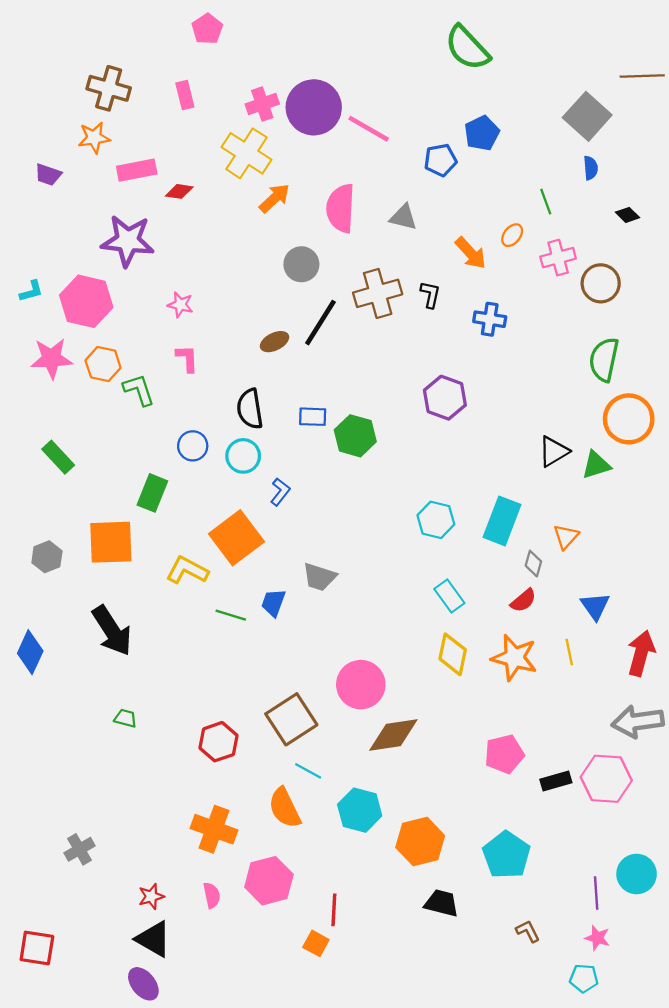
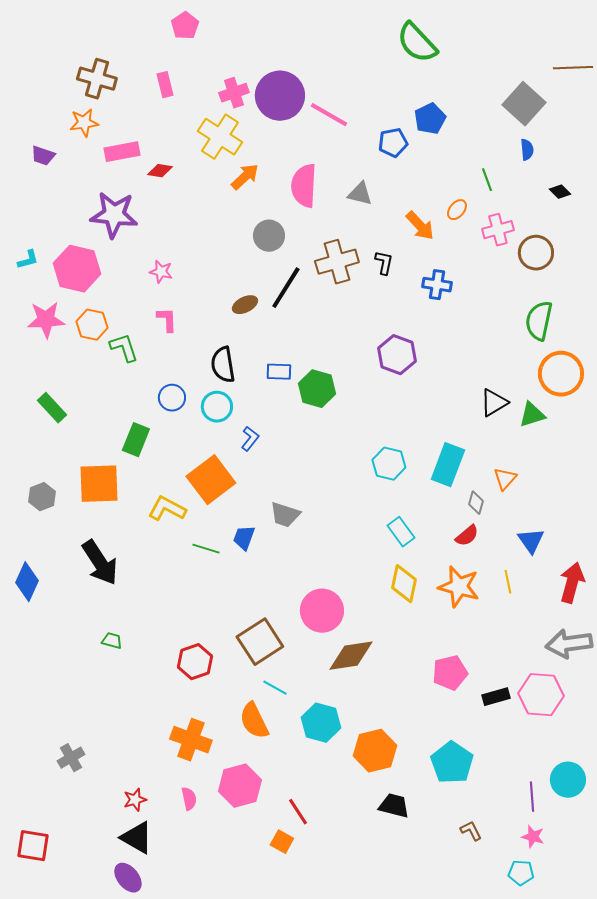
red line: (334, 910) -> (298, 812), turned -36

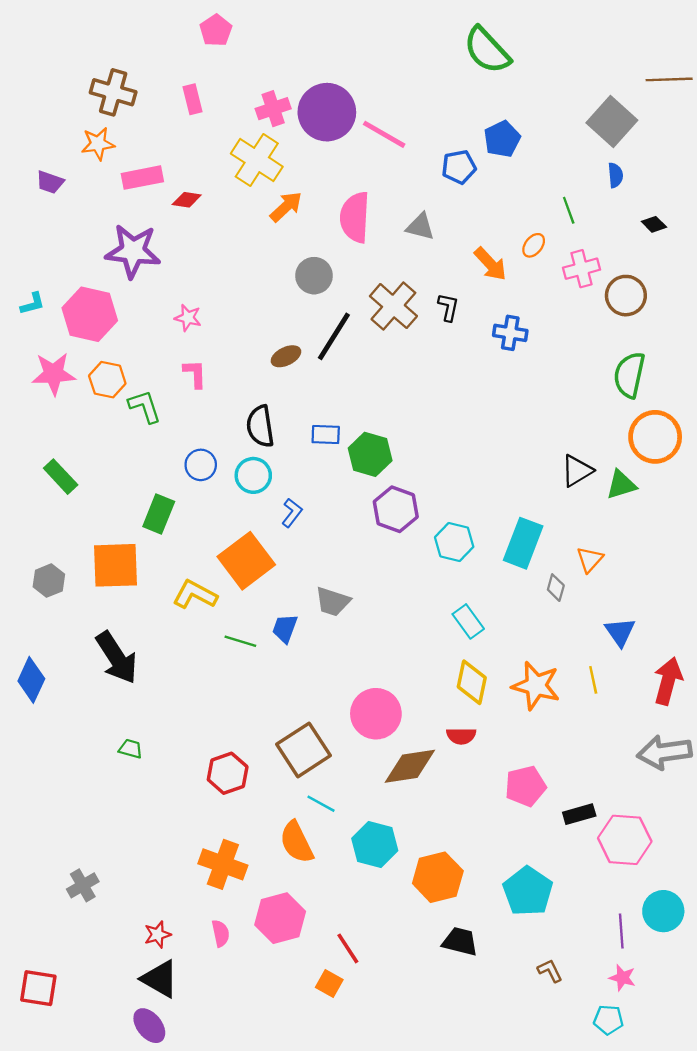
brown cross: (337, 262) -> (393, 306), turned -33
purple hexagon: (397, 355) -> (396, 509), moved
red semicircle: (467, 536) -> (461, 736), moved, turned 40
pink hexagon: (541, 695) -> (625, 840), moved

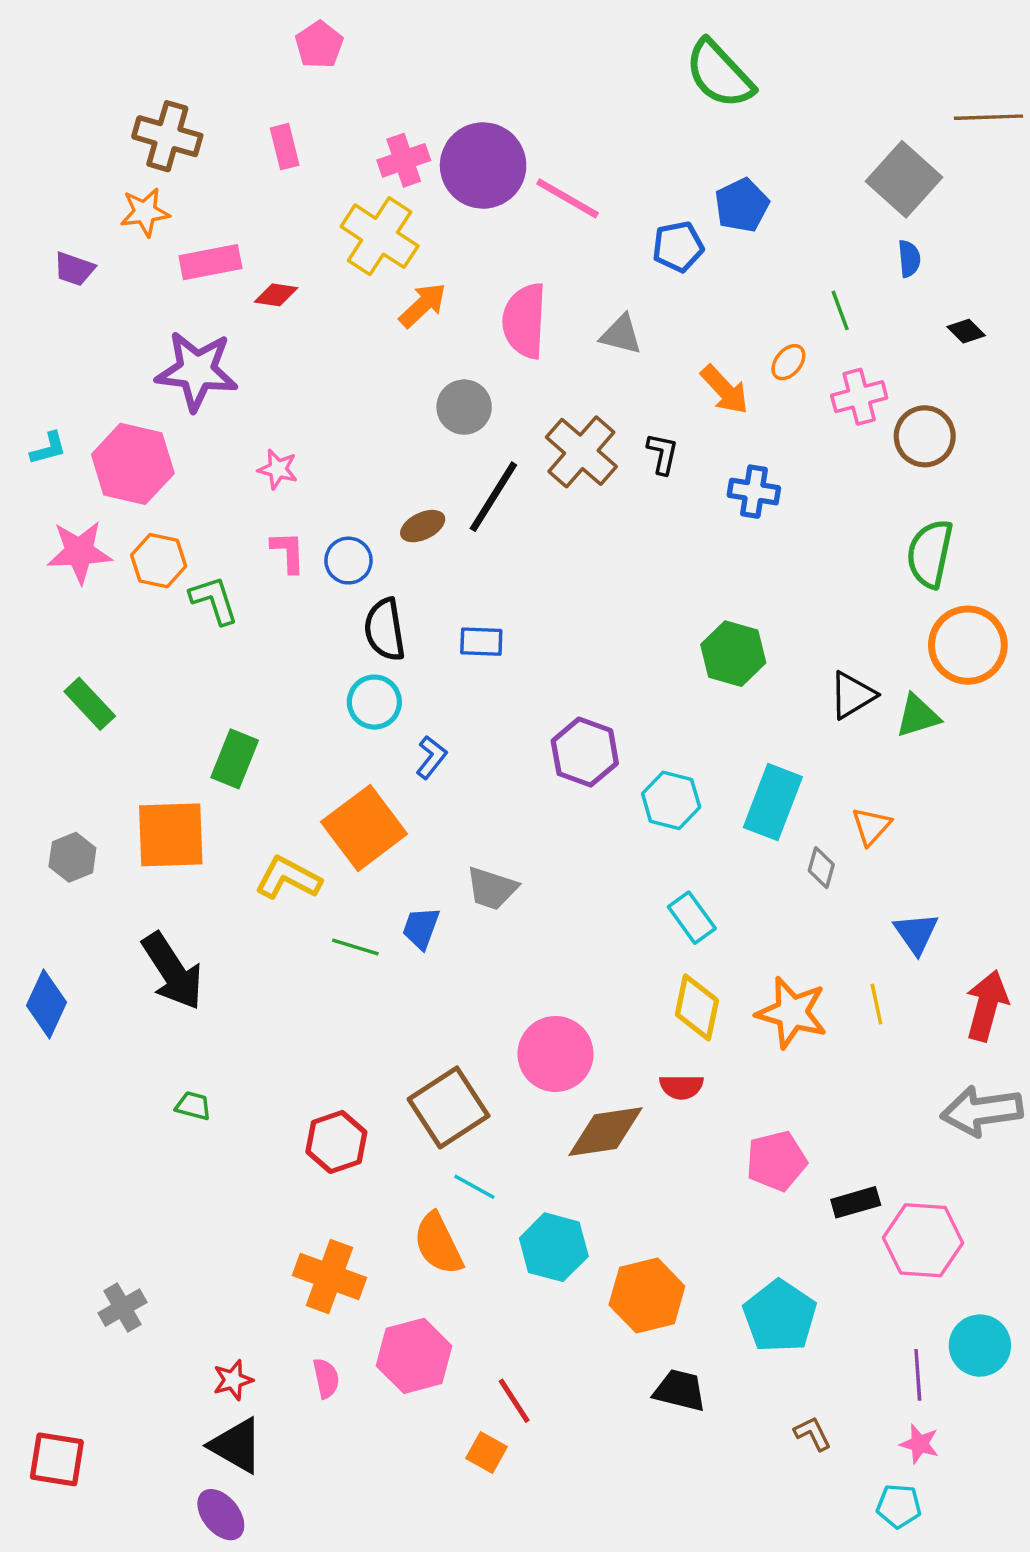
green hexagon: (370, 454) -> (733, 654), moved
blue circle: (201, 465) -> (348, 561), moved

